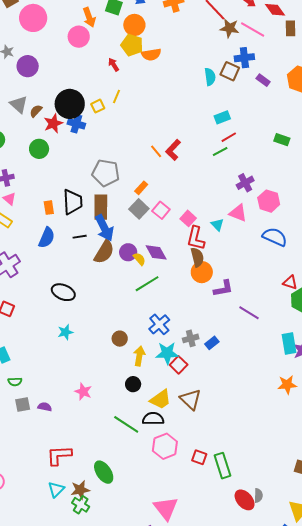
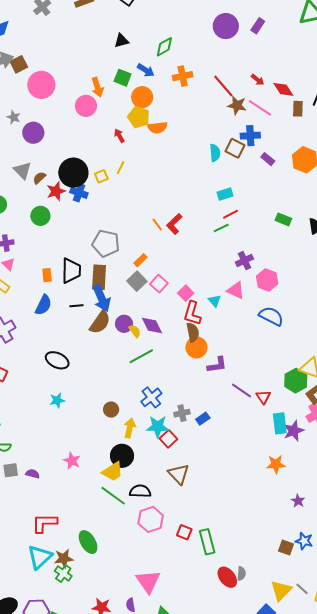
red triangle: (290, 282) -> (263, 397), moved, turned 35
black circle: (133, 384) -> (122, 456), size x1.5
yellow trapezoid: (161, 399) -> (113, 472), moved
cyan triangle: (56, 489) -> (40, 557), size x1.5

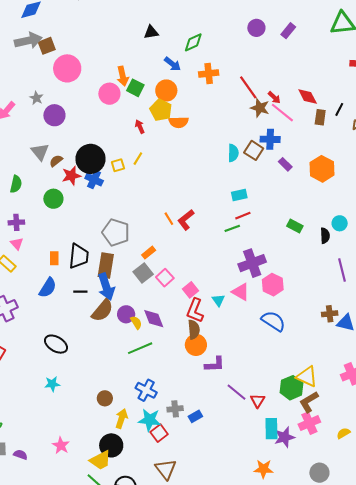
purple circle: (226, 26) -> (256, 28), size x0.7
green square: (123, 78) -> (135, 88), moved
red arrow: (258, 80) -> (274, 98), moved
purple cross: (244, 261) -> (252, 263), size x1.5
blue cross: (151, 397) -> (146, 390), turned -30

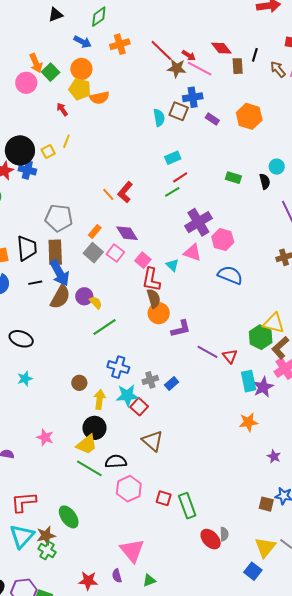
green square: (135, 88) -> (51, 72), turned 30
purple diamond: (154, 319) -> (127, 233), moved

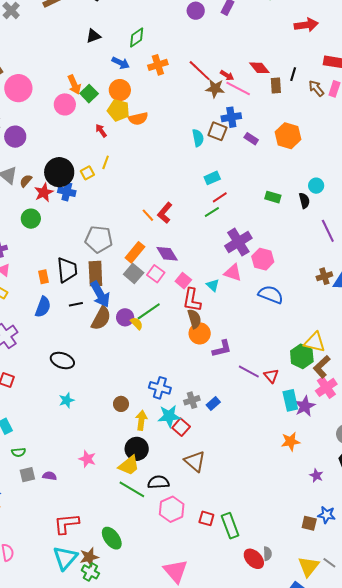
orange rectangle: (95, 231) -> (135, 252), size x1.5
green line: (104, 327) -> (149, 311), moved

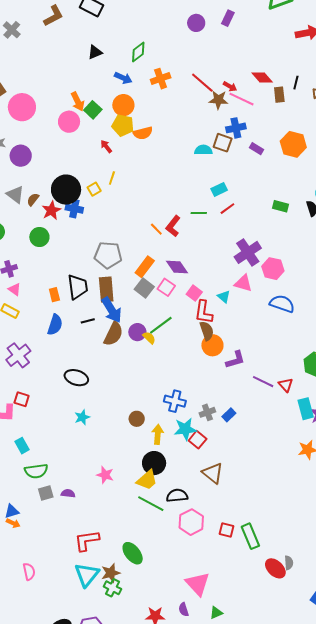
cyan semicircle: (198, 138) -> (203, 150), turned -78
green line: (212, 212) -> (199, 213), moved, turned 35
green semicircle: (19, 452) -> (36, 471), size x1.6

